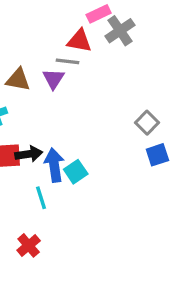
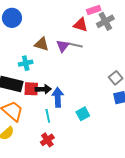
gray line: (68, 61) -> (76, 45), moved
cyan square: (76, 172) -> (83, 114), moved
red cross: (29, 245) -> (47, 140), moved

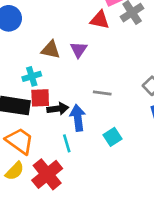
gray line: (76, 45) -> (102, 93), moved
red square: (31, 89) -> (40, 98), moved
red cross: (47, 140) -> (47, 174), moved, size x1.6

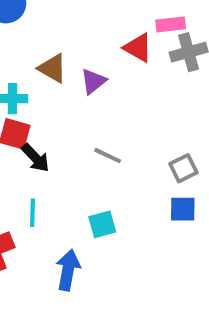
black arrow: (58, 109) -> (35, 158), turned 36
blue arrow: (78, 118) -> (68, 270), moved

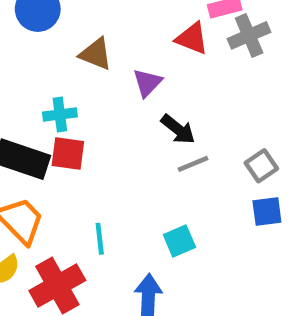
brown triangle: (52, 68) -> (96, 54), moved
gray line: (108, 156) -> (193, 164), moved, turned -40
black arrow: (35, 158) -> (178, 129), moved

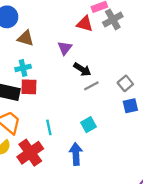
brown triangle: (96, 54) -> (25, 38), moved

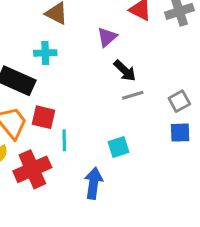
red square: (29, 87) -> (44, 117), moved

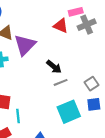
purple triangle: (107, 37) -> (25, 45), moved, size x1.6
cyan square: (118, 147) -> (69, 112), moved, size x1.6

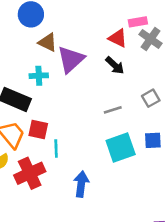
gray cross: (87, 25) -> (151, 39), turned -36
black arrow: (54, 67) -> (115, 65), moved
gray square: (92, 84) -> (151, 98), moved

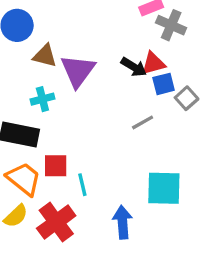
red triangle: (118, 38) -> (153, 63), moved, turned -30
blue square: (153, 140) -> (164, 84), moved
cyan square: (121, 147) -> (164, 188), moved, turned 32

